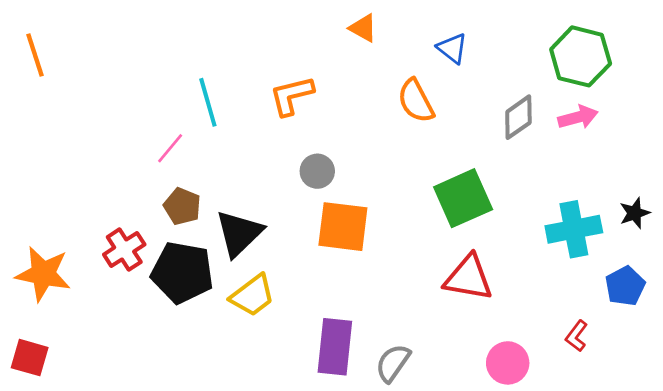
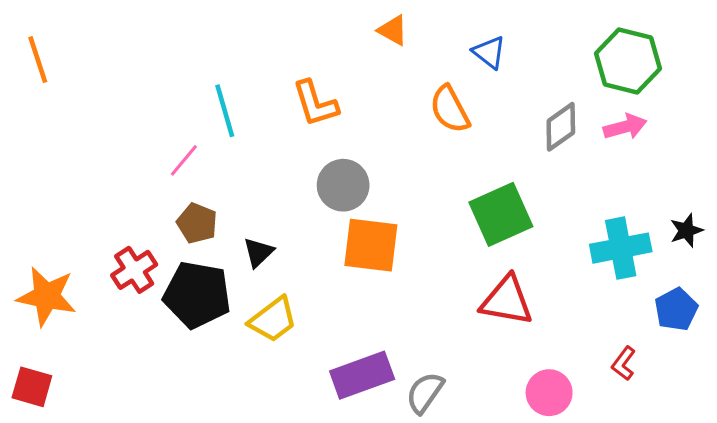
orange L-shape: (292, 96) -> (315, 103), turned -93
gray circle: (317, 171) -> (343, 185), size x1.4
black triangle: (239, 233) -> (258, 252), size x0.6
purple rectangle: (335, 347) -> (362, 375), turned 64

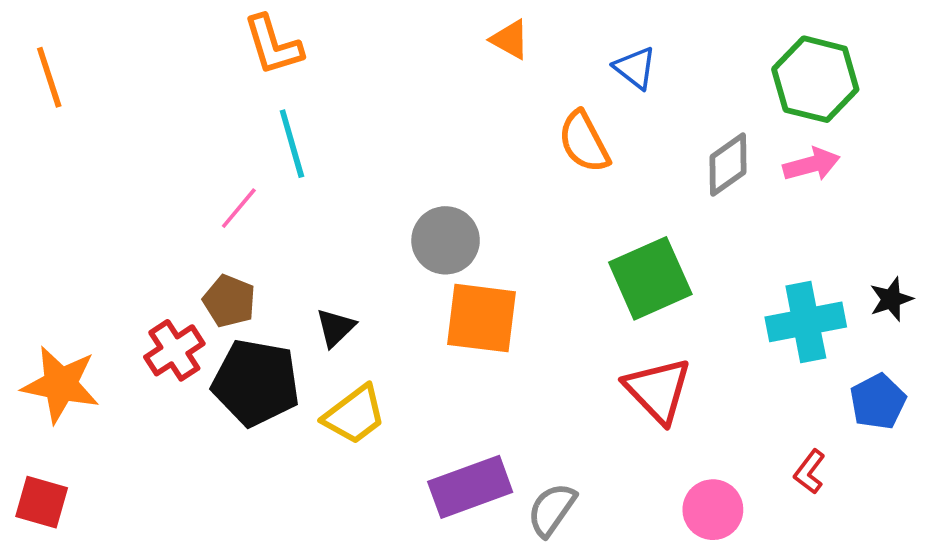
orange L-shape: (315, 103) -> (273, 45), moved
brown pentagon: (197, 223) -> (229, 301), moved
red triangle: (507, 301) -> (658, 390), turned 36

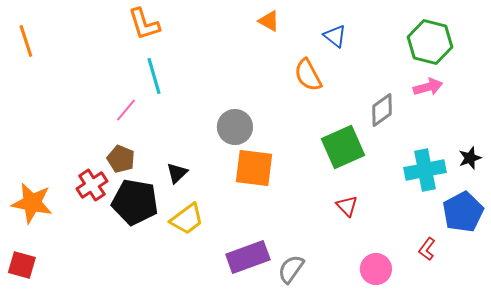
gray diamond: (728, 165) -> (382, 110), moved
red triangle: (658, 390) -> (347, 206), size x0.6
blue pentagon: (878, 402) -> (463, 212), size x1.4

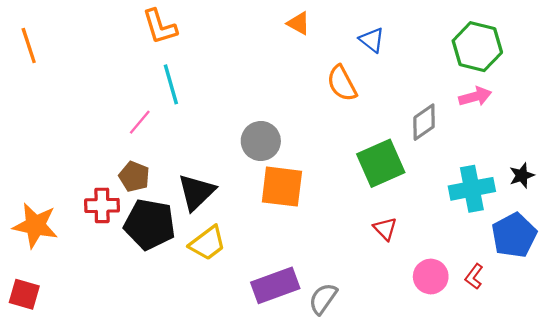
black triangle: (177, 173) -> (196, 192), size x1.6
red cross: (92, 185) -> (102, 205), turned 32
pink circle: (376, 269) -> (431, 277), moved

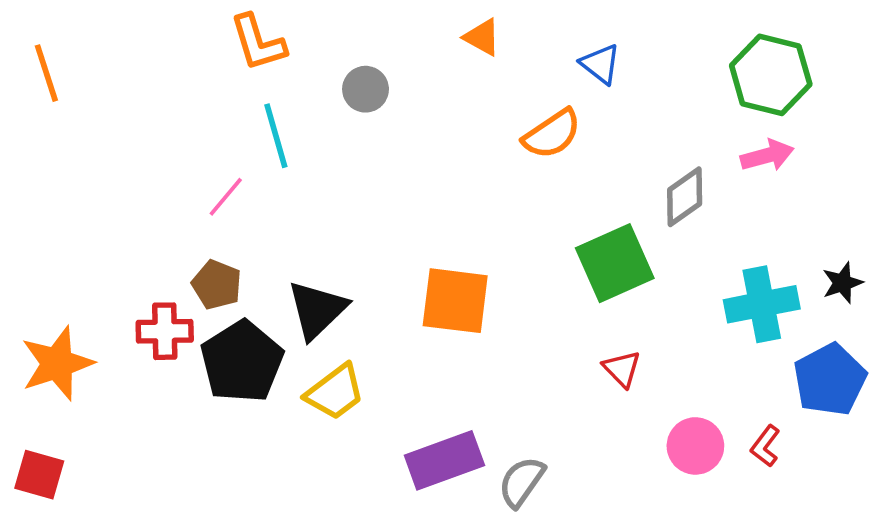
orange semicircle: (342, 83) -> (552, 134), turned -96
gray circle: (261, 141) -> (366, 89), moved, size x0.7
black pentagon: (150, 224) -> (242, 362), turned 30
orange star: (35, 225) -> (57, 363), turned -30

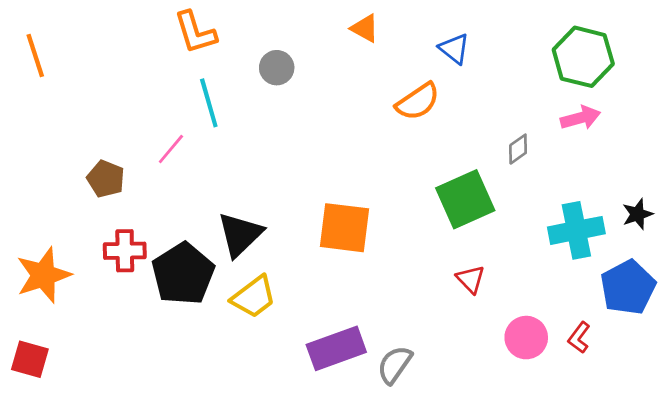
gray diamond: (685, 197) -> (518, 149), size x0.7
brown pentagon: (217, 285) -> (106, 179), moved

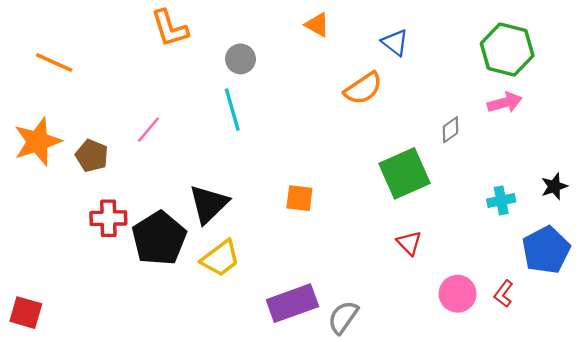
orange line: (35, 55) -> (54, 62), moved, turned -48
cyan line: (209, 103) -> (232, 110), moved
orange square: (344, 228) -> (299, 198), size x0.6
cyan cross: (576, 230) -> (501, 200), size x0.6
orange star: (43, 275) -> (38, 142), moved

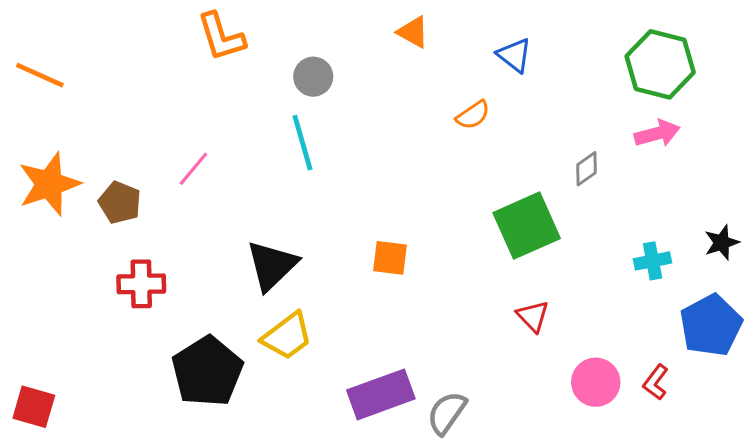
orange line: (54, 62) -> (40, 75), moved
orange semicircle: (363, 88) -> (473, 115), size x0.7
black pentagon: (159, 238) -> (207, 371), moved

